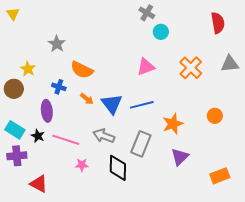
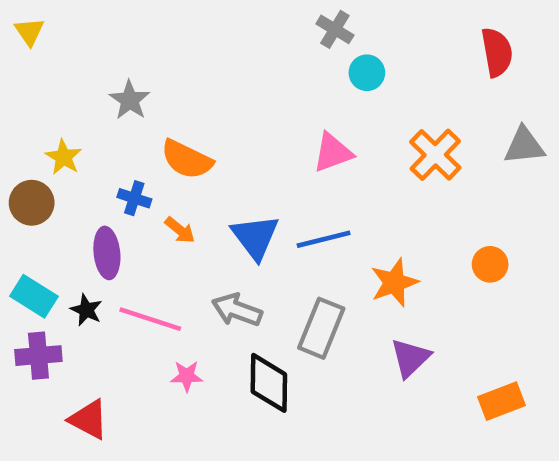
orange arrow: (87, 99) -> (180, 230), moved

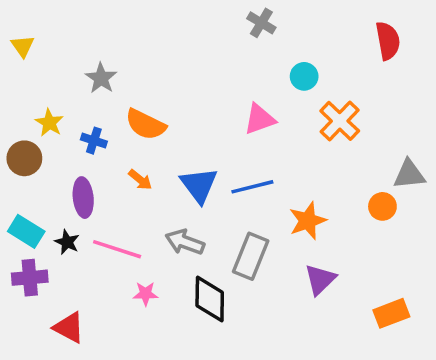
yellow triangle: (29, 32) -> (23, 46), moved
cyan circle: (367, 73) -> (304, 76), moved
gray triangle: (524, 146) -> (409, 174), moved
blue cross: (134, 198) -> (94, 141), moved

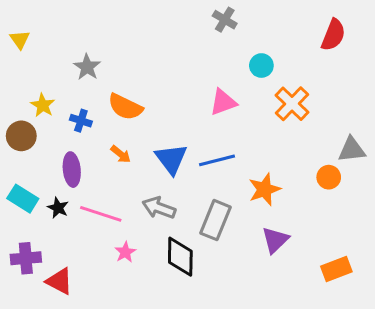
red semicircle: (388, 41) -> (333, 35), turned 32
purple cross: (30, 278) -> (26, 258), moved
pink star: (146, 294) -> (125, 252), turned -30

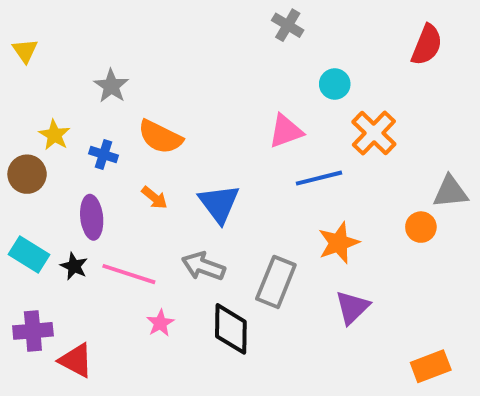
blue line: (217, 160) -> (319, 178), moved
orange rectangle: (336, 269) -> (431, 366), moved

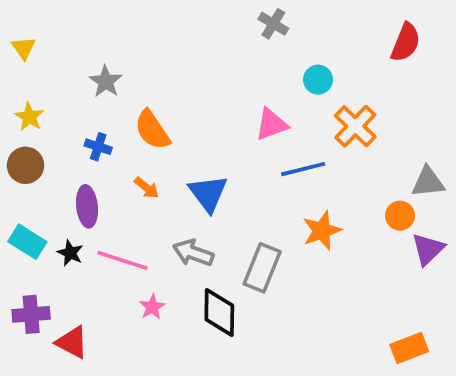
yellow star: (54, 135) -> (29, 117), moved
orange semicircle: (160, 137) -> (152, 130), turned 30
purple triangle: (352, 307) -> (428, 249), moved

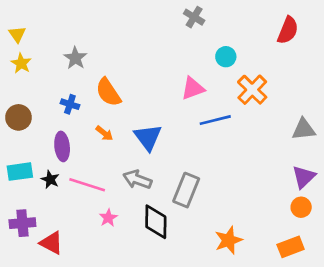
yellow star: (29, 117) -> (21, 63), moved
orange circle: (400, 216) -> (301, 207), moved
orange star: (322, 231) -> (228, 240), moved
cyan rectangle: (27, 242) -> (20, 172), turned -40

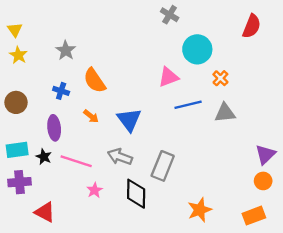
cyan circle: (226, 57) -> (197, 49), size x1.6
orange cross: (252, 90) -> (220, 78), size x0.6
gray triangle: (304, 129) -> (225, 113), moved
purple cross: (22, 223) -> (19, 182), moved

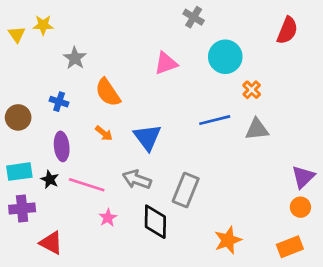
yellow star: (18, 55) -> (43, 25), moved, turned -30
pink triangle: (168, 77) -> (166, 63), moved
blue cross: (61, 91) -> (59, 102), moved

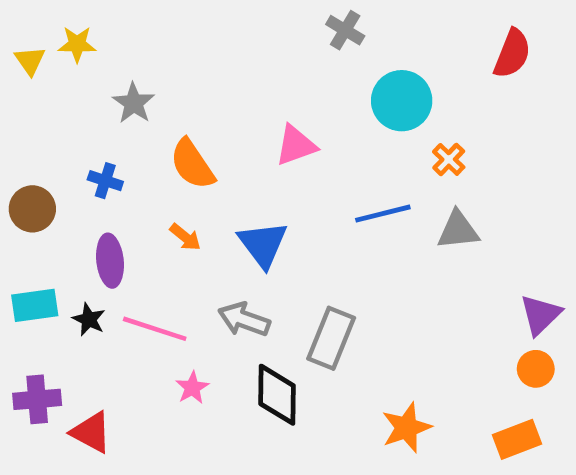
pink triangle: (166, 63) -> (296, 145), moved
purple cross: (22, 208) -> (37, 399), moved

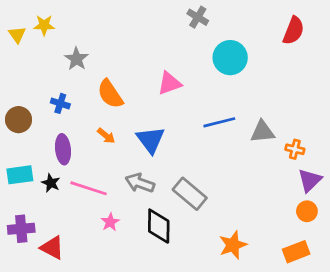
orange cross: (449, 159) -> (295, 149), moved, turned -30
gray rectangle: (331, 338) -> (190, 194), turned -72

